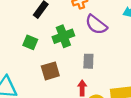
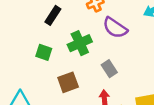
gray rectangle: (88, 61) -> (109, 69), turned -32

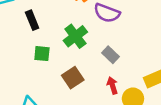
black rectangle: (53, 15) -> (32, 20), moved, turned -42

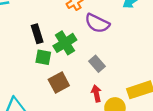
black rectangle: (32, 20) -> (37, 34), moved
green square: (42, 54) -> (43, 57), moved

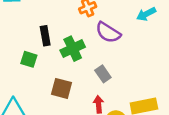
green square: (43, 57) -> (29, 59), moved
brown square: (59, 83) -> (61, 88), turned 36

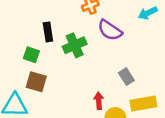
gray rectangle: (103, 74) -> (126, 77), moved
brown square: (61, 88) -> (36, 82), moved

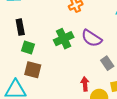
purple semicircle: (110, 30) -> (92, 38), moved
black rectangle: (48, 32) -> (20, 27), moved

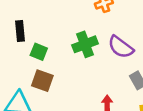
black rectangle: (20, 27) -> (20, 31), moved

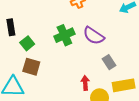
green square: (39, 52) -> (27, 43), turned 32

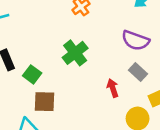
purple semicircle: (94, 36) -> (136, 40), moved
red arrow: (85, 83) -> (113, 88), moved

